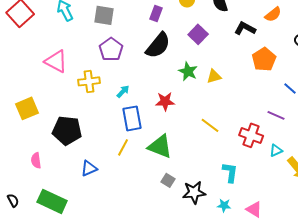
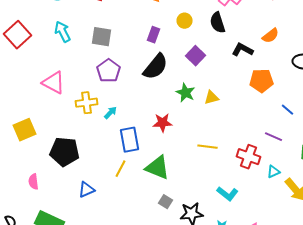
orange pentagon: (264, 59) -> (262, 81), turned 30
cyan arrow: (123, 91) -> (110, 113), moved
yellow line: (210, 125) -> (208, 147), turned -30
cyan L-shape: (230, 172) -> (228, 194), turned 120

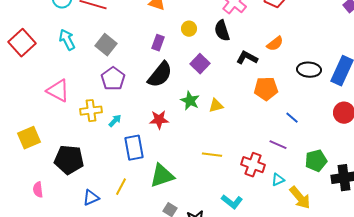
gray square: (102, 37) -> (106, 45), turned 30
red star: (162, 123) -> (159, 120), moved
green triangle: (158, 168) -> (162, 176), turned -40
yellow line: (120, 169) -> (121, 187), moved

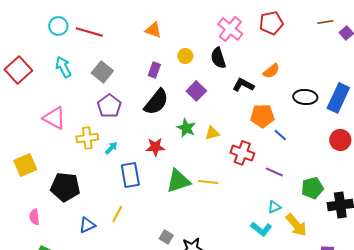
blue line: (292, 118) -> (280, 135), moved
red cross: (253, 165) -> (242, 153), moved
green triangle: (162, 176) -> (178, 181), moved
cyan L-shape: (232, 202) -> (261, 229), moved

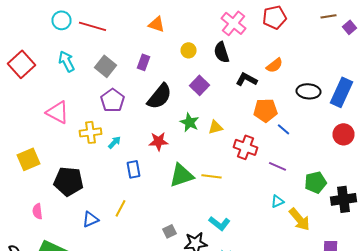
purple rectangle: (154, 70) -> (144, 62), moved
blue rectangle: (130, 175) -> (134, 169), size x0.7
cyan L-shape: (261, 229) -> (220, 223), moved
gray square: (166, 237) -> (170, 231), turned 32

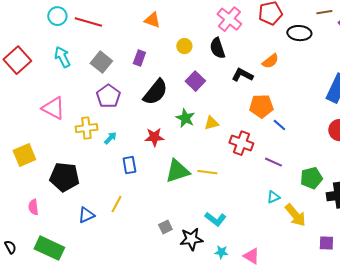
black ellipse: (308, 91) -> (299, 33), moved

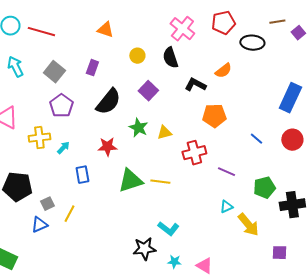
blue line: (279, 125) -> (256, 139), moved
red cross: (241, 143) -> (194, 153), turned -35
gray square: (165, 227) -> (47, 204), moved

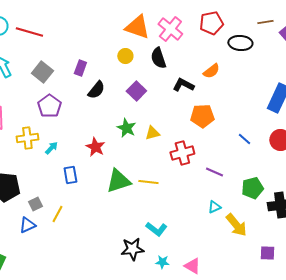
orange triangle: (105, 30) -> (137, 27), moved, size x1.5
black semicircle: (108, 102) -> (96, 90), moved, size x0.7
red star: (107, 147) -> (95, 147), turned 30

